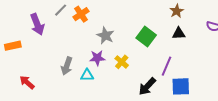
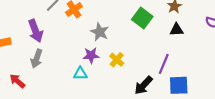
purple arrow: (37, 24) -> (35, 31), moved
green square: (146, 37) -> (142, 18), moved
gray arrow: (67, 66) -> (37, 59), moved

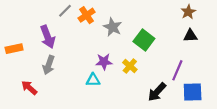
green square: (142, 18) -> (144, 40), moved
gray star: (100, 32) -> (113, 27), moved

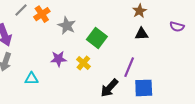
cyan triangle: (93, 80) -> (31, 79), moved

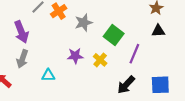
gray star: (67, 26) -> (84, 23), turned 30
purple line: (129, 67) -> (134, 54), moved

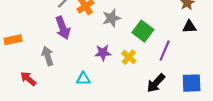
purple arrow: (21, 32) -> (63, 28), moved
gray arrow: (22, 59) -> (48, 56), turned 144
cyan triangle: (48, 75) -> (83, 79), moved

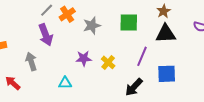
black triangle: (189, 27) -> (166, 34), size x1.5
green square: (143, 31) -> (129, 22), moved, turned -36
blue square: (192, 83) -> (167, 74), moved

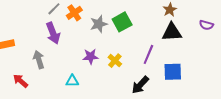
green square: (129, 22) -> (122, 22), moved, turned -30

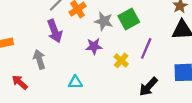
gray star: (99, 24) -> (104, 21), turned 30
purple line: (148, 54) -> (146, 48), moved
purple star: (91, 56) -> (94, 46), moved

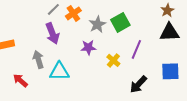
gray star: (104, 21) -> (97, 24), turned 30
cyan triangle: (75, 82) -> (59, 71), moved, size x1.5

